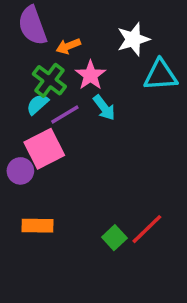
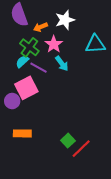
white star: (133, 39) -> (65, 20), moved
purple line: (65, 115) -> (39, 68), turned 60
red line: (147, 229) -> (81, 149), moved

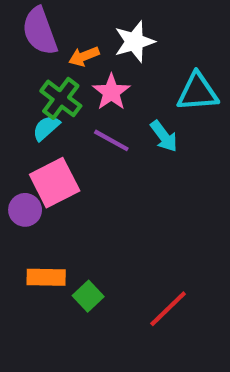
cyan arrow: (62, 64) -> (164, 136), moved
purple line: (39, 68) -> (111, 140), moved
green square: (68, 141) -> (88, 296), moved

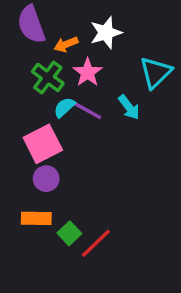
cyan triangle: (198, 92) -> (156, 73), turned -40
cyan semicircle: (46, 128) -> (64, 107), moved
purple circle: (25, 210) -> (46, 179), moved
red line: (168, 309) -> (96, 243), moved

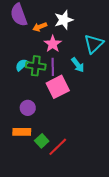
green cross: (48, 77) -> (36, 66), moved, turned -30
cyan semicircle: (64, 107) -> (22, 65), moved
purple line: (88, 111) -> (53, 67), turned 60
pink square: (43, 144) -> (58, 87), moved

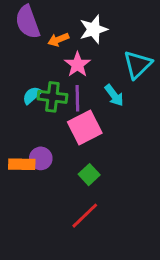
orange rectangle: (22, 132) -> (22, 164), moved
green square: (42, 141) -> (89, 175), moved

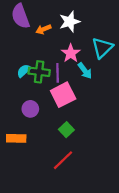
pink star: (77, 65) -> (71, 53), moved
purple circle: (41, 158) -> (30, 109), moved
orange rectangle: (22, 164) -> (16, 138), moved

